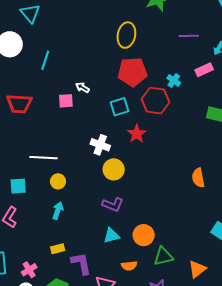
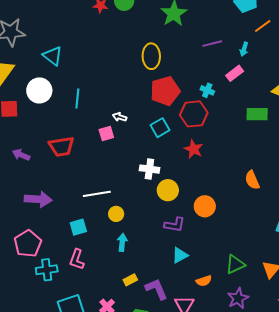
red star: (137, 134) -> (194, 149), moved
orange circle: (144, 235) -> (205, 206), moved

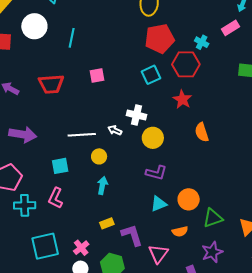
white arrow: (120, 117) -> (115, 130), moved
orange semicircle: (252, 180) -> (202, 132), moved
orange circle: (205, 206) -> (189, 199), moved

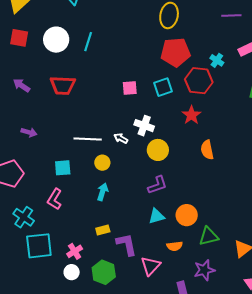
white circle: (34, 26) -> (56, 40), moved
pink square: (97, 75) -> (130, 88), moved
purple arrow: (23, 134) -> (29, 132), size x0.6
purple L-shape: (156, 173) -> (157, 185), turned -40
cyan cross: (25, 205) -> (24, 217), moved, turned 30

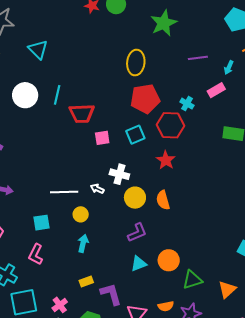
red trapezoid: (63, 85) -> (82, 113), moved
orange semicircle: (207, 150) -> (163, 200), moved
orange semicircle: (175, 246) -> (166, 306), moved

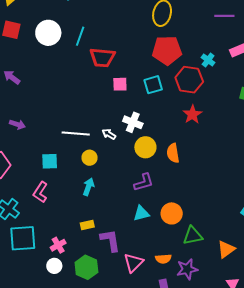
red star: (166, 160) -> (192, 114), moved

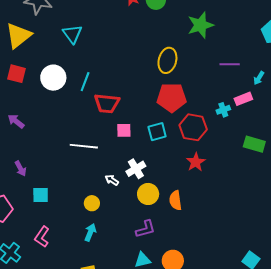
cyan cross: (208, 60) -> (223, 110), moved, turned 32
white cross: (133, 122) -> (136, 169), turned 36
purple arrow: (17, 124) -> (20, 168), turned 42
white line: (76, 134) -> (84, 146), moved
cyan square: (50, 161) -> (41, 195), moved

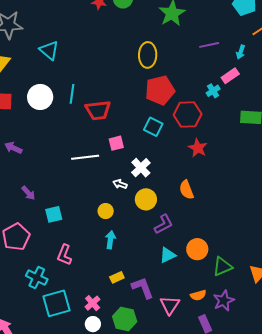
pink square: (124, 130) -> (116, 143), moved
cyan square: (157, 132) -> (153, 127), turned -36
yellow circle: (148, 194) -> (146, 199), moved

